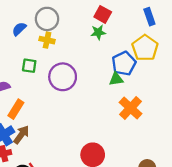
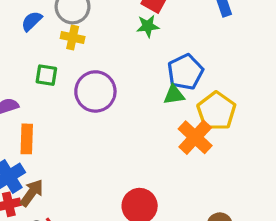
yellow pentagon: (145, 48) -> (216, 111), moved
orange rectangle: (16, 109) -> (27, 139), turned -30
brown arrow: (21, 135) -> (32, 193), moved

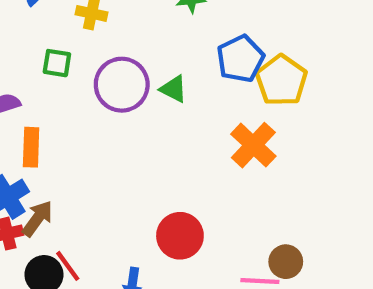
green triangle: (174, 95) -> (174, 89), moved, turned 35
yellow pentagon: (216, 111) -> (281, 80), moved

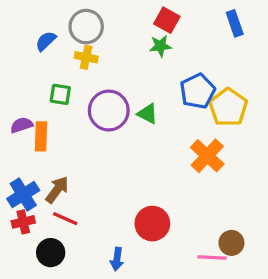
orange rectangle: (31, 147) -> (41, 136), moved
brown arrow: (38, 218) -> (57, 190), moved
red line: (68, 266) -> (65, 219), moved, turned -30

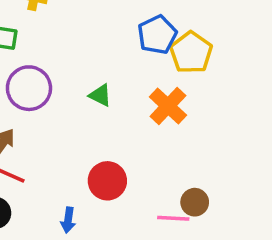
purple circle: (109, 111) -> (29, 88), moved
green triangle: (147, 114) -> (100, 95), moved

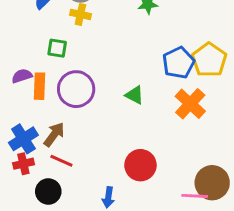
blue pentagon: (157, 35) -> (179, 63), moved
brown circle: (195, 202) -> (212, 183), size x1.5

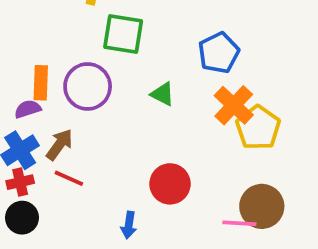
green square: (57, 48) -> (123, 34), moved, size x1.6
yellow pentagon: (209, 60) -> (258, 128), moved
purple semicircle: (22, 76) -> (28, 109), moved
black circle: (48, 192) -> (22, 218), moved

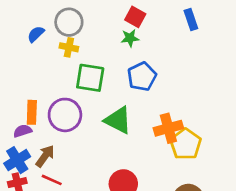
blue pentagon: (219, 53) -> (142, 76), moved
green triangle: (163, 94) -> (118, 120), size x1.6
orange cross: (234, 105) -> (168, 128), turned 32

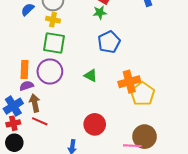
green square: (90, 78) -> (54, 43), moved
green triangle: (118, 120) -> (91, 76), size x0.6
purple semicircle: (23, 131) -> (27, 86), moved
brown arrow: (45, 156) -> (35, 103), turned -48

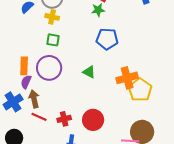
blue pentagon: (109, 42) -> (107, 39), turned 30
green square: (54, 43) -> (53, 40), size x0.6
purple semicircle: (27, 86) -> (26, 82), turned -48
red cross: (13, 123) -> (64, 119), moved

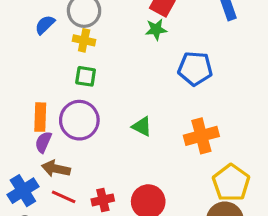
blue pentagon: (107, 39) -> (195, 69), moved
yellow pentagon: (140, 90) -> (231, 183), moved
brown arrow: (34, 99) -> (56, 169), turned -66
blue cross: (13, 102) -> (23, 191), moved

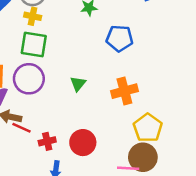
green square: (86, 76) -> (34, 44), size x1.6
green triangle: (142, 126) -> (78, 84), turned 42
red line: (64, 197) -> (21, 128), moved

